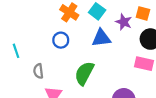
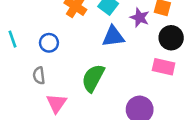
blue circle: (61, 40) -> (49, 43), moved
cyan line: (16, 51) -> (12, 39), moved

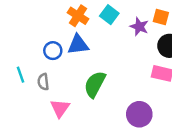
blue triangle: (113, 36) -> (78, 45), moved
cyan line: (12, 39) -> (20, 75), moved

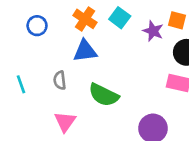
blue circle: (53, 51) -> (37, 26), moved
gray semicircle: (43, 82) -> (60, 80), moved
green semicircle: (95, 84) -> (104, 95), turned -92

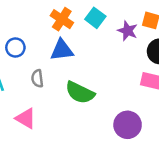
blue circle: (37, 26) -> (15, 47), moved
pink triangle: (65, 122) -> (26, 118), moved, turned -35

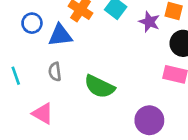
blue circle: (15, 47) -> (32, 23), moved
blue triangle: (62, 50) -> (60, 35), moved

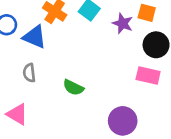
blue triangle: (60, 35) -> (35, 37), turned 30
green semicircle: (99, 87) -> (73, 88), size x0.7

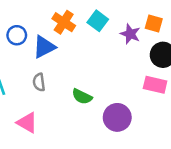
blue triangle: (35, 37) -> (44, 47), turned -50
purple circle: (123, 121) -> (117, 117), moved

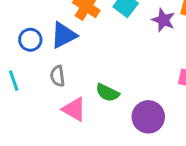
blue circle: (17, 35) -> (30, 40), moved
pink triangle: (27, 123) -> (74, 109), moved

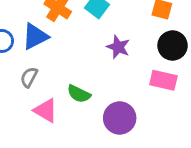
purple star: (163, 20) -> (118, 47), moved
gray semicircle: (58, 76) -> (29, 77), turned 35

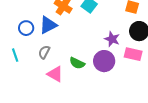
purple star: (118, 47) -> (112, 39), moved
purple circle: (120, 118) -> (104, 61), moved

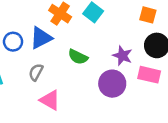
green semicircle: (77, 63) -> (78, 57), moved

